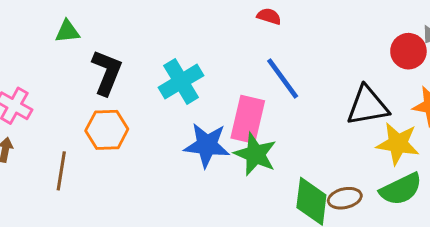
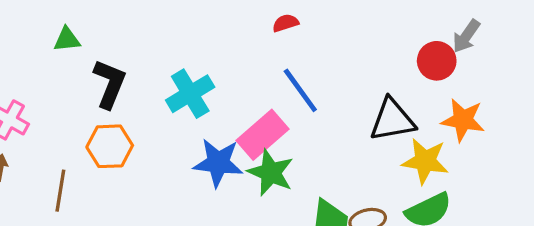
red semicircle: (269, 16) -> (285, 23), turned -35
pink rectangle: (248, 119) -> (262, 135), turned 36

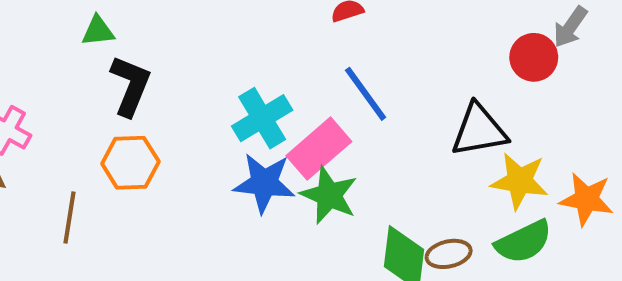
green triangle: (67, 39) -> (98, 31), moved
cyan cross: (190, 94) -> (262, 118), moved
orange star: (463, 120) -> (586, 199), moved

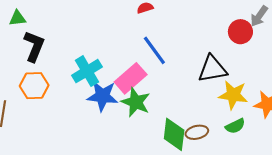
cyan cross: (262, 118) -> (87, 71), moved
green semicircle: (524, 242) -> (235, 126), size x0.7

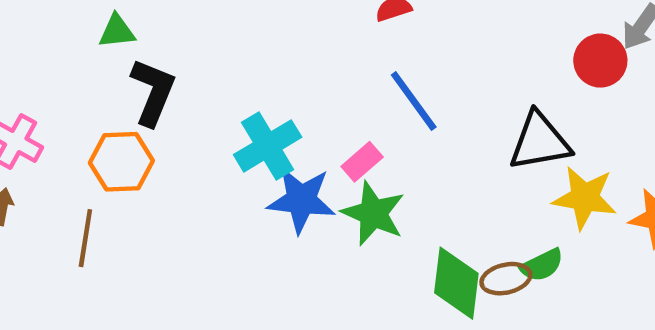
pink rectangle: (131, 78) -> (362, 162), size x0.6
orange hexagon: (34, 86) -> (121, 162), moved
green semicircle: (235, 126) -> (542, 265), moved

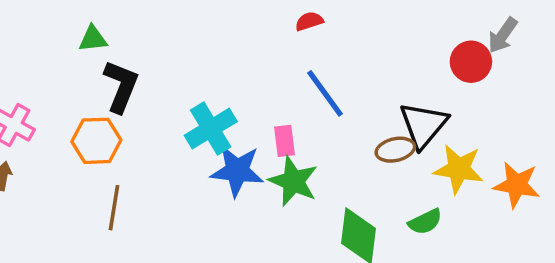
black triangle: (540, 141) -> (423, 125), turned -40
pink rectangle: (362, 162) -> (285, 141), turned -56
brown line: (85, 238) -> (114, 208), moved
brown ellipse: (506, 279) -> (395, 150), moved

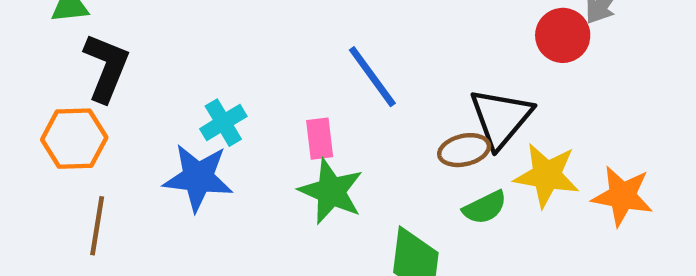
cyan cross: (211, 129) -> (223, 123), size x0.7
blue star: (237, 171) -> (198, 178), moved
green semicircle: (425, 222) -> (485, 207), moved

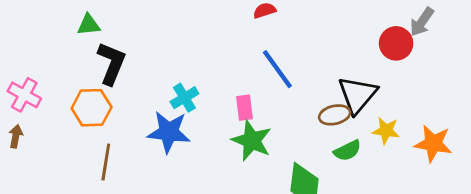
yellow star: (547, 175) -> (386, 131), size x0.7

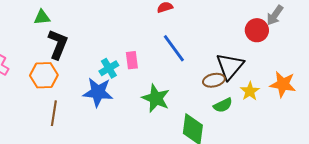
pink rectangle: (245, 108) -> (132, 60), moved
yellow star: (386, 131) -> (250, 91), turned 30
orange star: (433, 143) -> (283, 84), moved

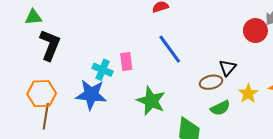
black triangle: (230, 66) -> (228, 68), size x0.6
cyan cross: (109, 68) -> (103, 70), turned -36
orange hexagon: (44, 75) -> (42, 94), moved

